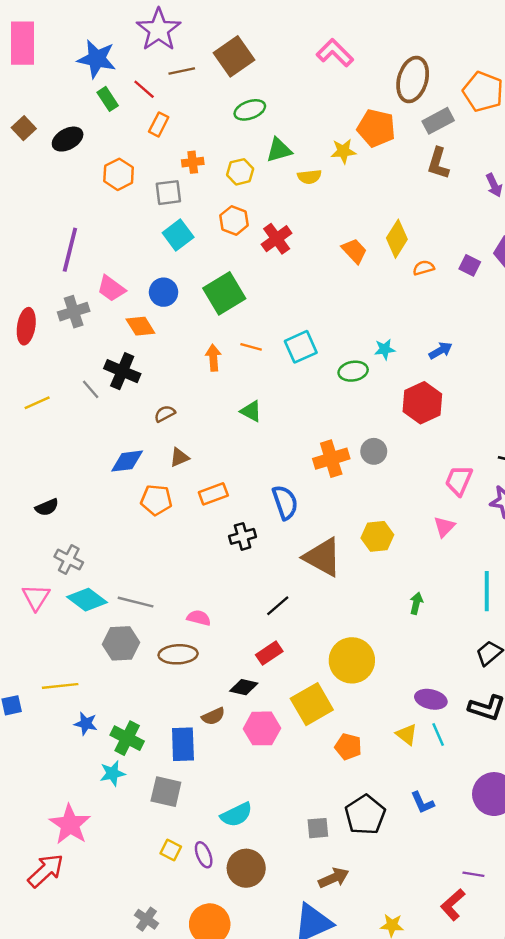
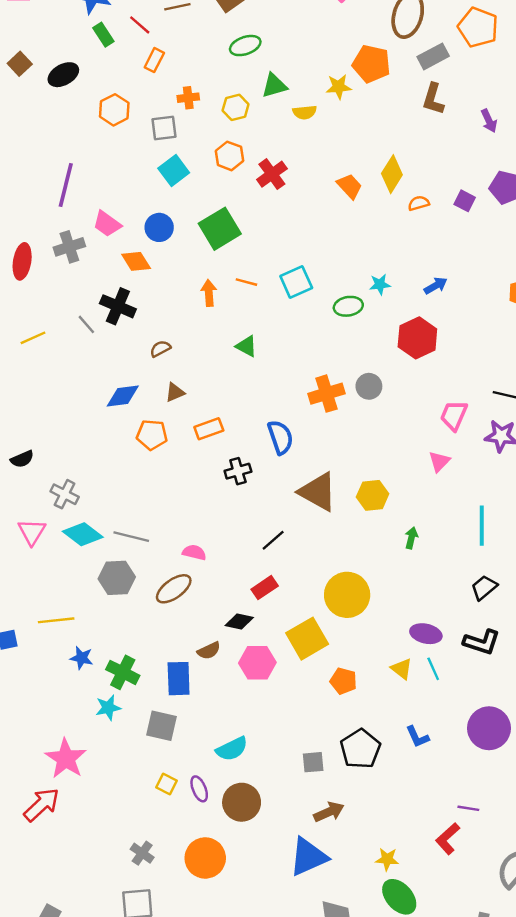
black semicircle: (47, 507) -> (22, 459), moved
yellow hexagon: (377, 536) -> (373, 495), moved
brown ellipse: (178, 654) -> (174, 589), turned -33

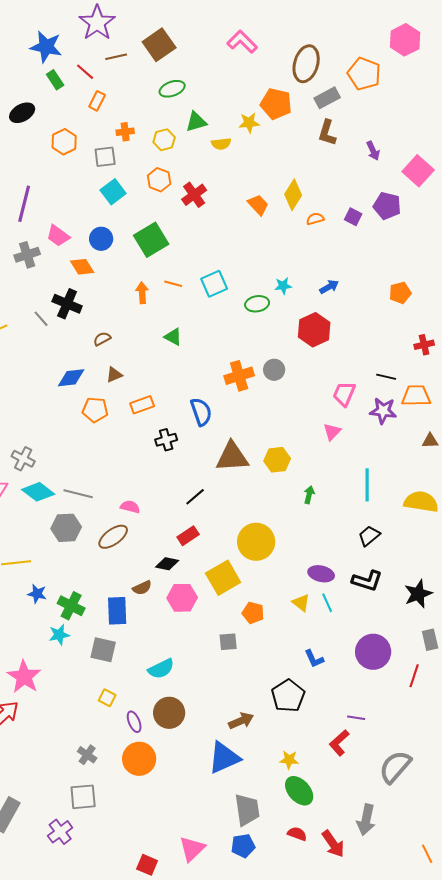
brown triangle: (318, 492) -> (232, 457), turned -33
black pentagon: (360, 749) -> (288, 696), moved
gray square: (313, 762) -> (228, 642), moved
purple ellipse: (199, 789) -> (134, 722), moved

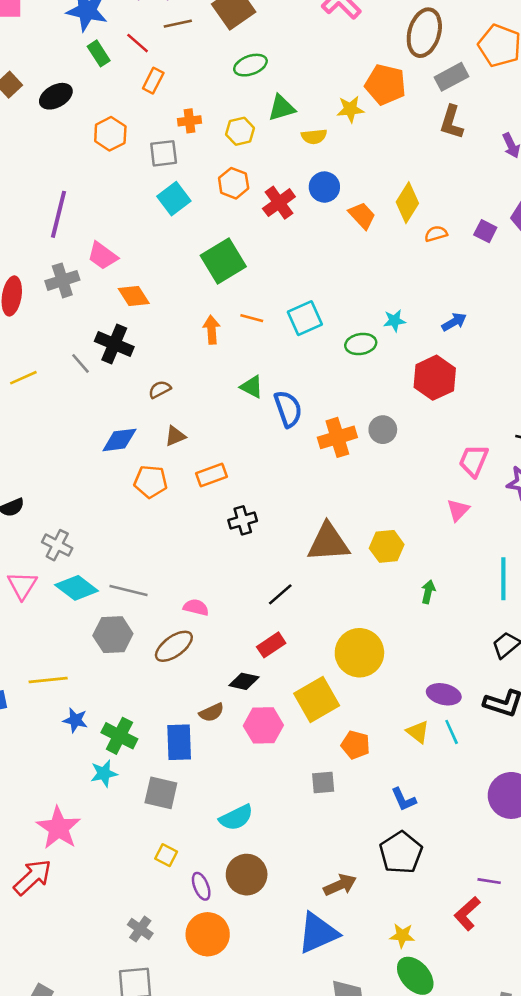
blue circle: (101, 239) -> (324, 187), moved
blue semicircle: (201, 412) -> (288, 409), moved
blue L-shape: (314, 659) -> (404, 799), moved

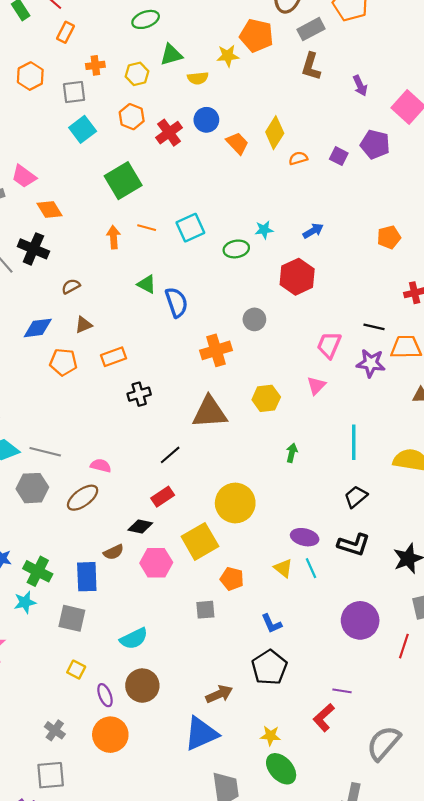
orange cross: (337, 437) -> (216, 350), moved
yellow hexagon: (387, 546) -> (266, 398), moved

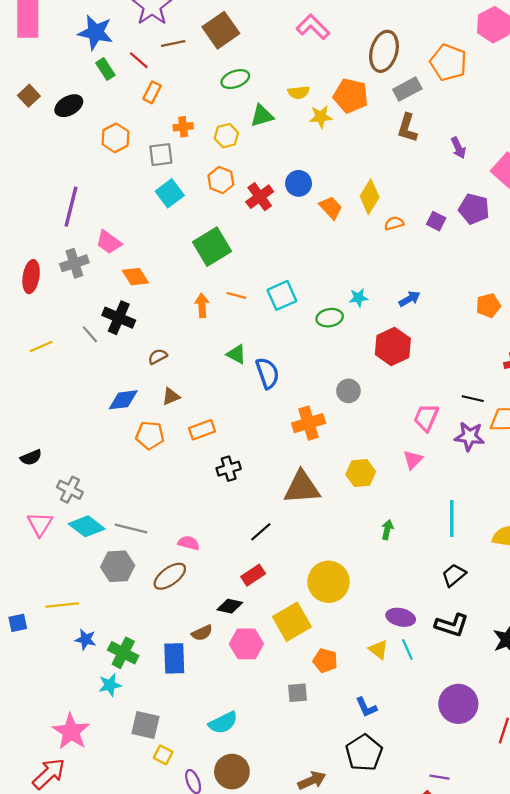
yellow semicircle: (198, 78) -> (299, 92), moved
gray square: (72, 618) -> (145, 725), moved

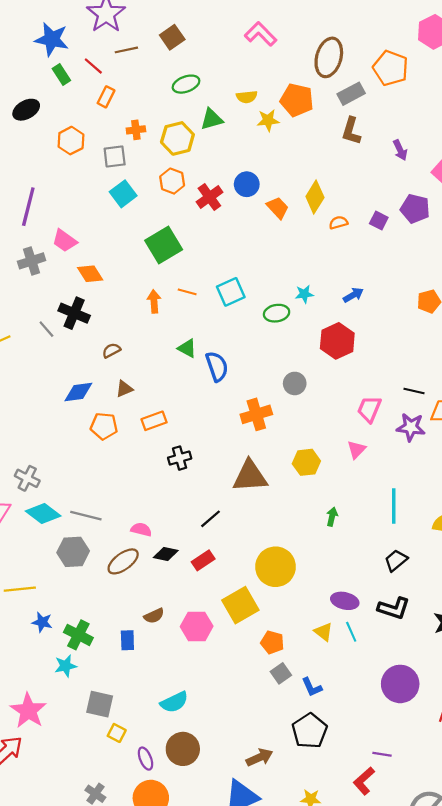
brown square: (221, 30) -> (172, 37), size x0.7
yellow hexagon: (226, 136) -> (177, 138), size x1.4
black diamond: (230, 606) -> (166, 554), moved
blue rectangle: (174, 658) -> (127, 640), size x0.7
gray square: (297, 693) -> (281, 673), moved, turned -30

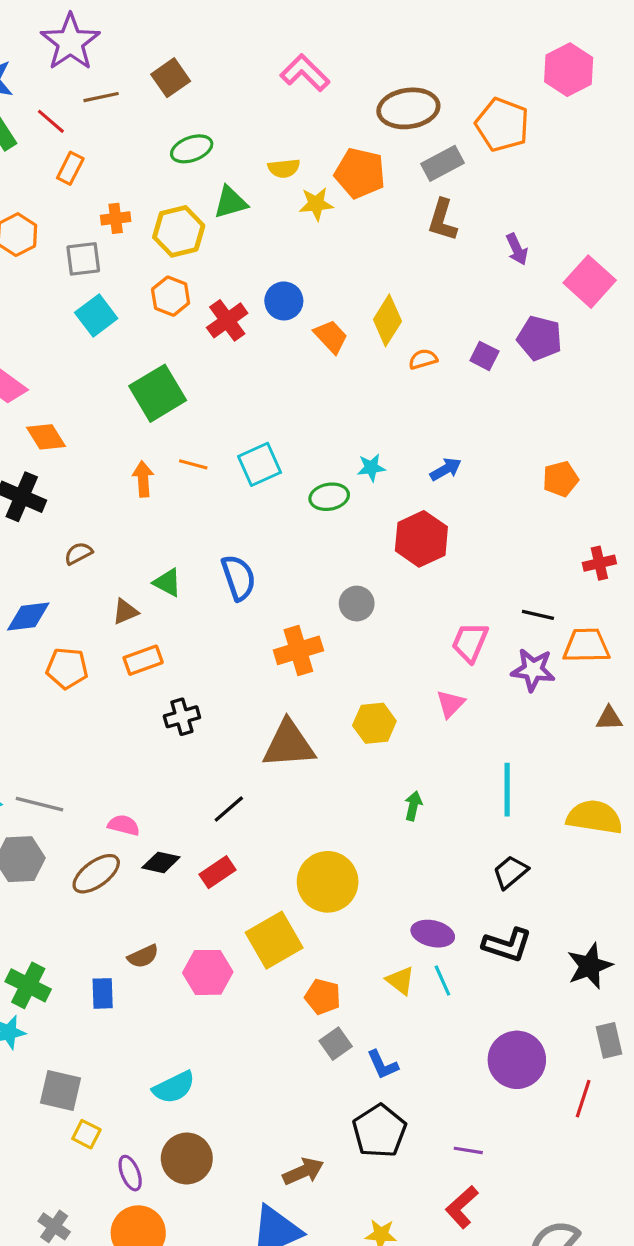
brown ellipse: (329, 57) -> (408, 108), turned 66
green triangle: (187, 348) -> (167, 582), moved
brown triangle: (124, 389) -> (125, 612), moved
purple line: (382, 754) -> (468, 1150), moved

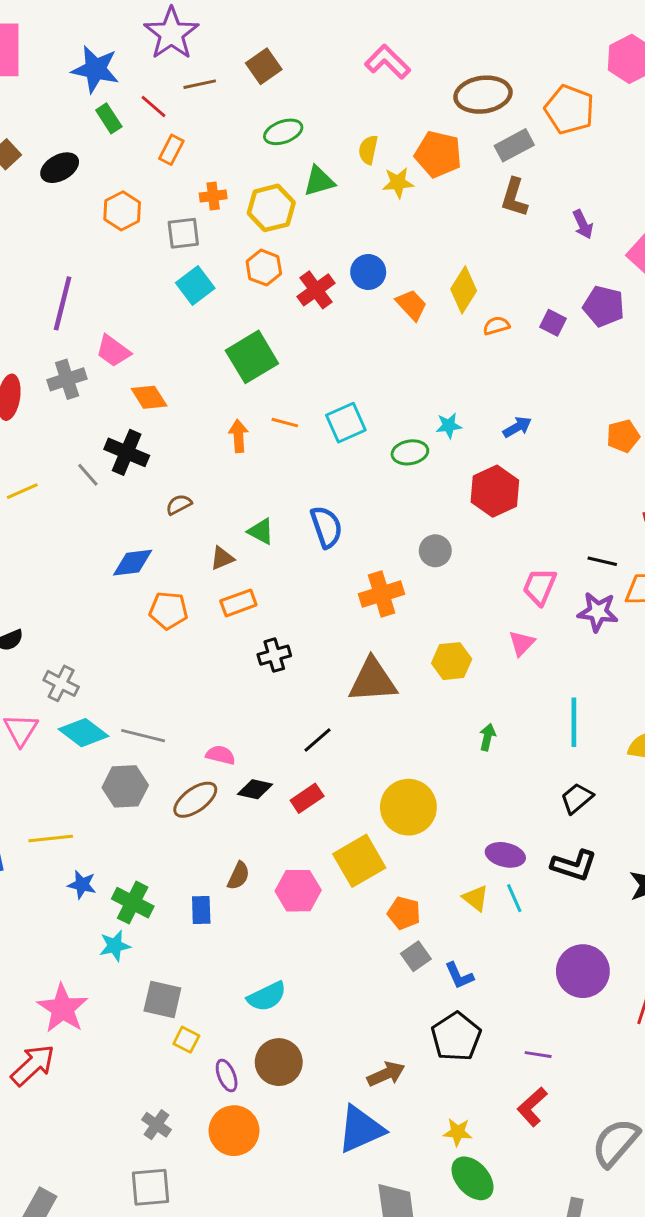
yellow semicircle: (284, 168) -> (368, 150), turned 108
brown semicircle: (143, 956) -> (238, 876), turned -40

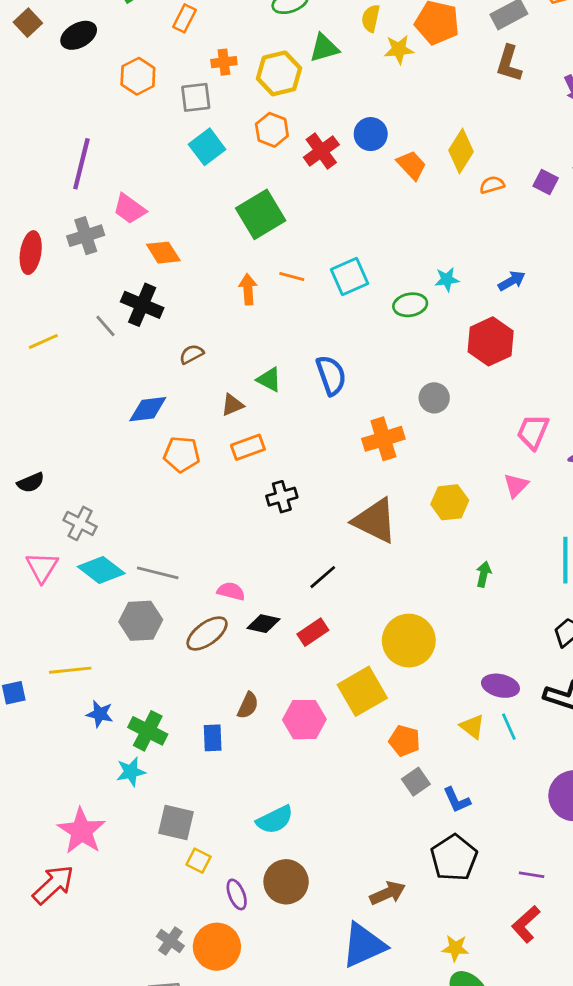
brown triangle: (373, 680) -> (375, 521), turned 30
orange circle: (234, 1131) -> (217, 947), moved

